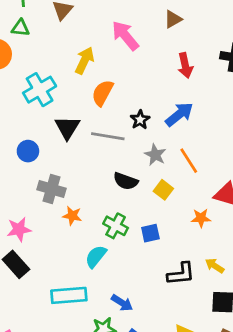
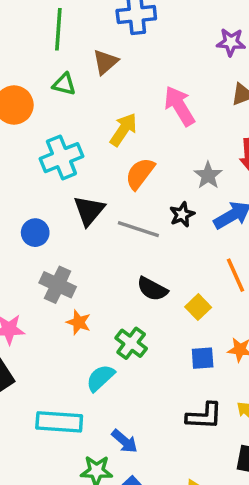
green triangle: (20, 28) -> (64, 84), moved
gray star: (155, 155) -> (208, 175), moved
blue square: (150, 233) -> (203, 358), moved

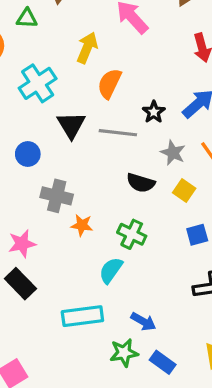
gray star: (208, 175) -> (173, 153), moved

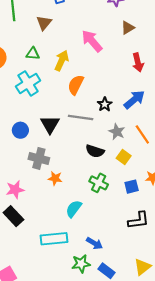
green triangle: (27, 18) -> (33, 54), moved
black triangle: (71, 125) -> (50, 124), moved
green cross: (132, 234) -> (99, 183), moved

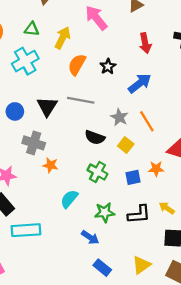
black star: (105, 104) -> (108, 66), moved
cyan rectangle: (54, 239) -> (26, 230), moved
green star: (81, 264) -> (105, 212), moved

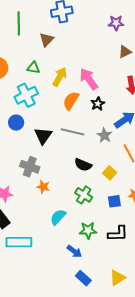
pink arrow: (96, 18) -> (89, 79), moved
blue circle: (15, 111) -> (16, 123), moved
gray star: (119, 117) -> (104, 135), moved

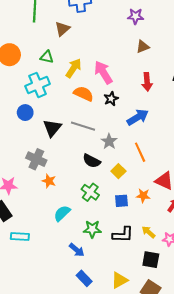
orange semicircle: (71, 101) -> (83, 94), turned 78
gray star: (104, 135) -> (109, 141), moved
cyan rectangle: (19, 242) -> (20, 237), size x0.7

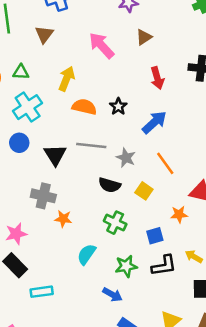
green triangle: (47, 57) -> (21, 72), moved
pink arrow: (103, 72) -> (101, 45), moved
blue square: (121, 201) -> (155, 236), moved

